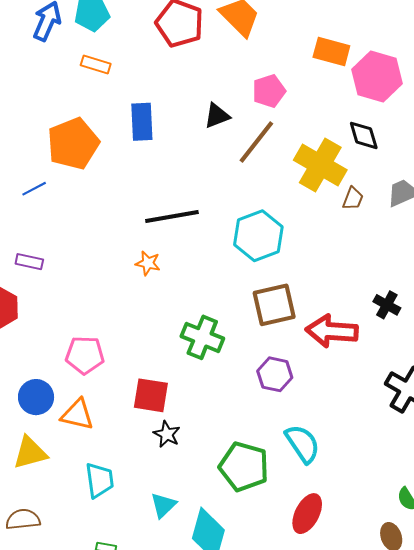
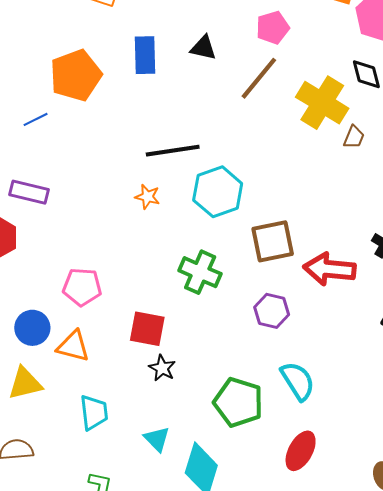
black triangle: (217, 116) -> (203, 48), moved, turned 32
cyan hexagon: (258, 236) -> (218, 192), moved
purple rectangle: (29, 262) -> (29, 192), size x1.4
cyan triangle: (163, 505) -> (157, 439), turned -32

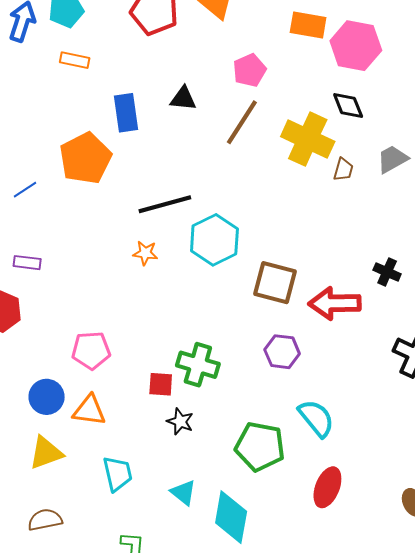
orange pentagon: (76, 75) -> (85, 158), moved
purple rectangle: (29, 192) -> (27, 263), size x0.7
brown square: (273, 241) -> (275, 283), turned 33
green cross: (200, 272) -> (198, 365), moved
red square: (147, 329) -> (161, 384), size x0.7

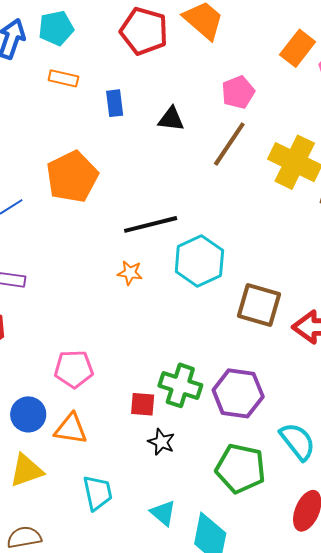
orange rectangle: (308, 25) -> (298, 48), turned -63
blue rectangle: (126, 113) -> (115, 103), moved, size x0.7
purple hexagon: (282, 352) -> (238, 393), moved, size x1.4

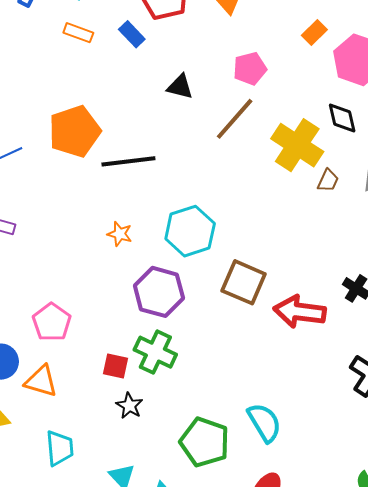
orange rectangle: (298, 48) -> (314, 32), size x0.7
blue rectangle: (115, 103) -> (132, 34), moved, turned -44
black line: (151, 224) -> (128, 161), moved
pink pentagon: (74, 369) -> (52, 322), turned 30
purple hexagon: (238, 393) -> (159, 292), moved

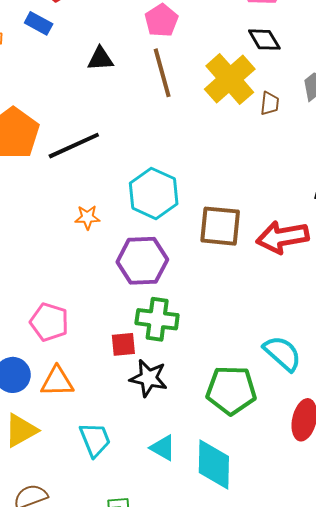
brown line: (235, 119) -> (162, 73), turned -39
yellow cross: (297, 145) -> (230, 79), turned 33
black star: (129, 406) -> (149, 378), size x1.4

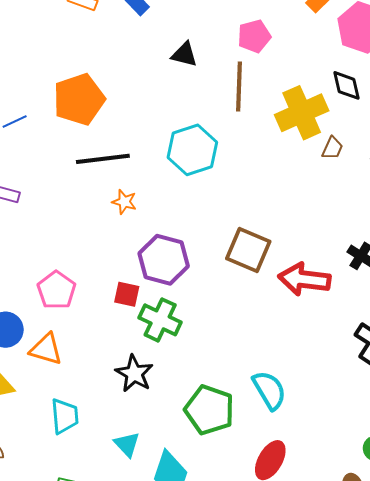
black line: (74, 146) -> (103, 159), moved
cyan hexagon: (154, 193) -> (192, 150), moved
red square: (123, 344) -> (127, 294), moved

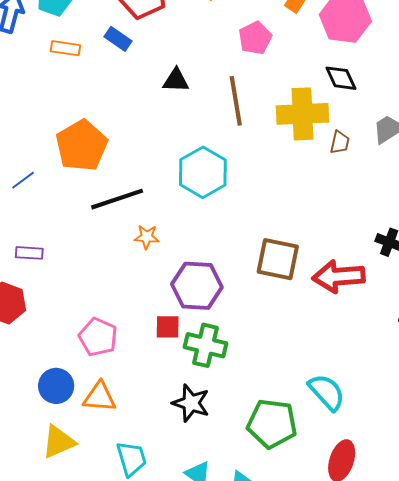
pink pentagon: (254, 36) -> (255, 38), moved
yellow cross: (302, 113) -> (302, 114), turned 33

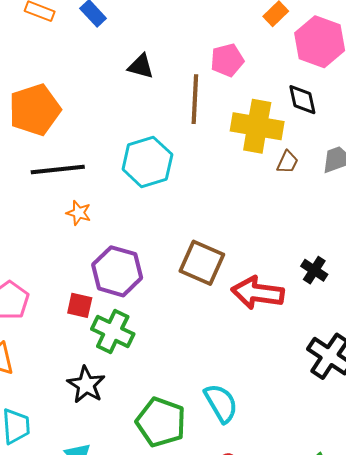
pink pentagon: (255, 38) -> (227, 60), moved

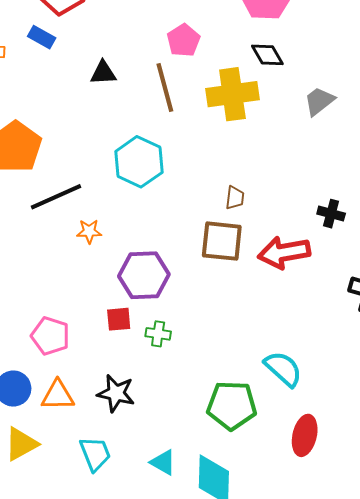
brown trapezoid: (287, 162) -> (235, 198), moved
green cross: (113, 331) -> (158, 334), size x0.6
black star: (86, 385) -> (116, 393), moved

